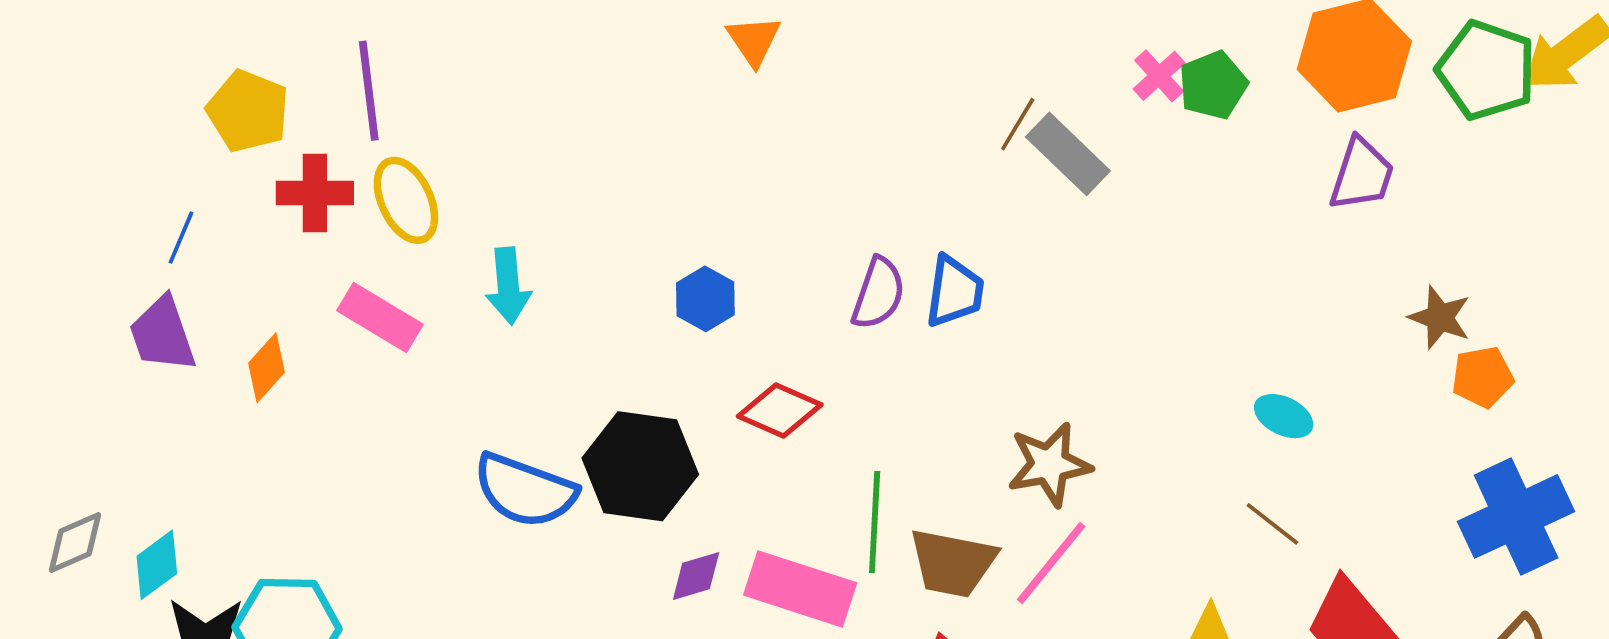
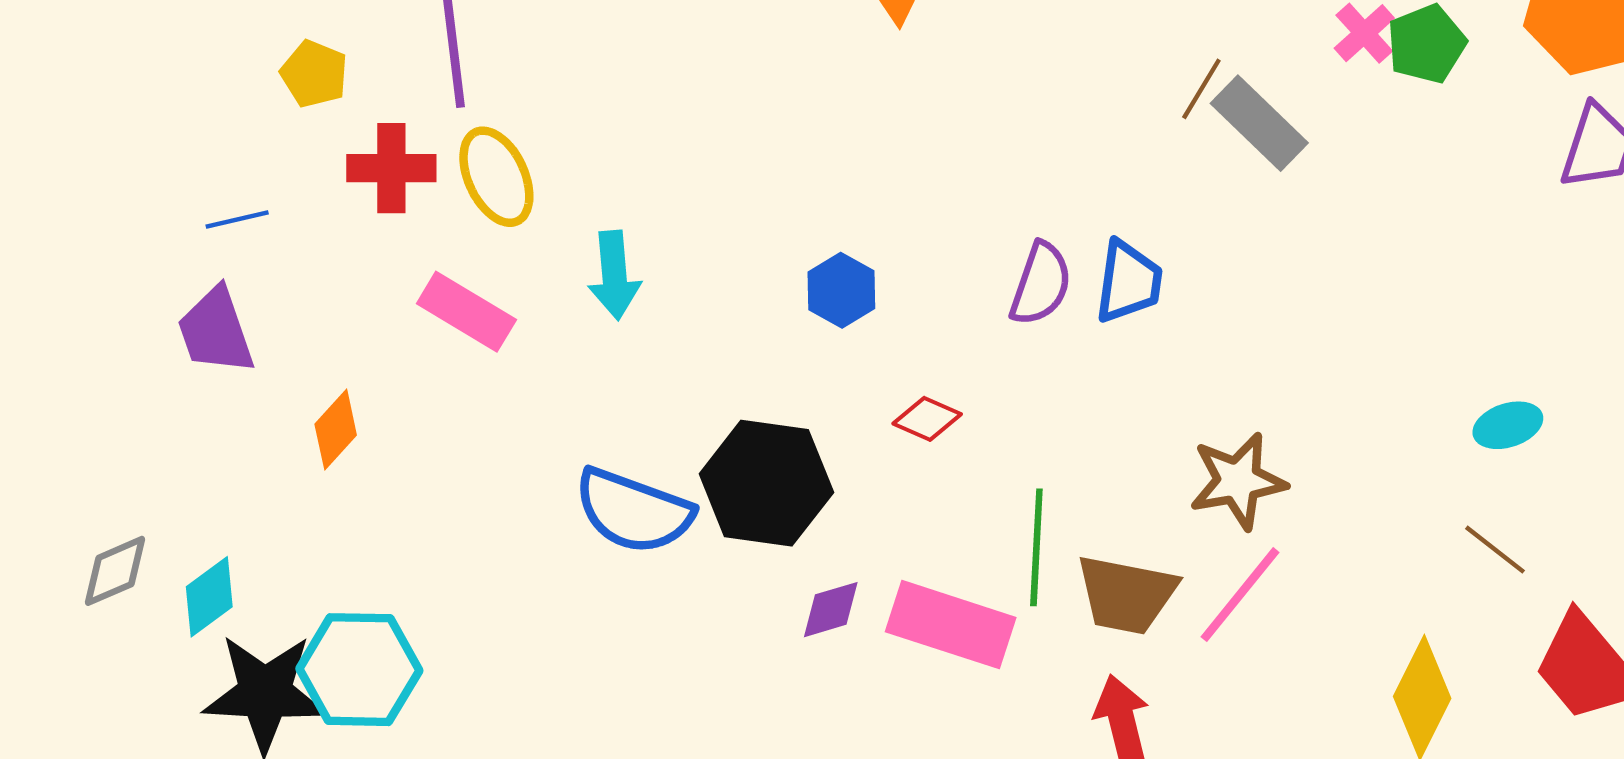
yellow pentagon: (248, 111) -> (314, 74), size x0.7
blue line: (181, 238) -> (237, 220), turned 54
orange diamond: (267, 368) -> (336, 430), moved
red diamond: (780, 410) -> (927, 419), size x0.7
cyan ellipse: (1284, 416) -> (1508, 425), turned -44

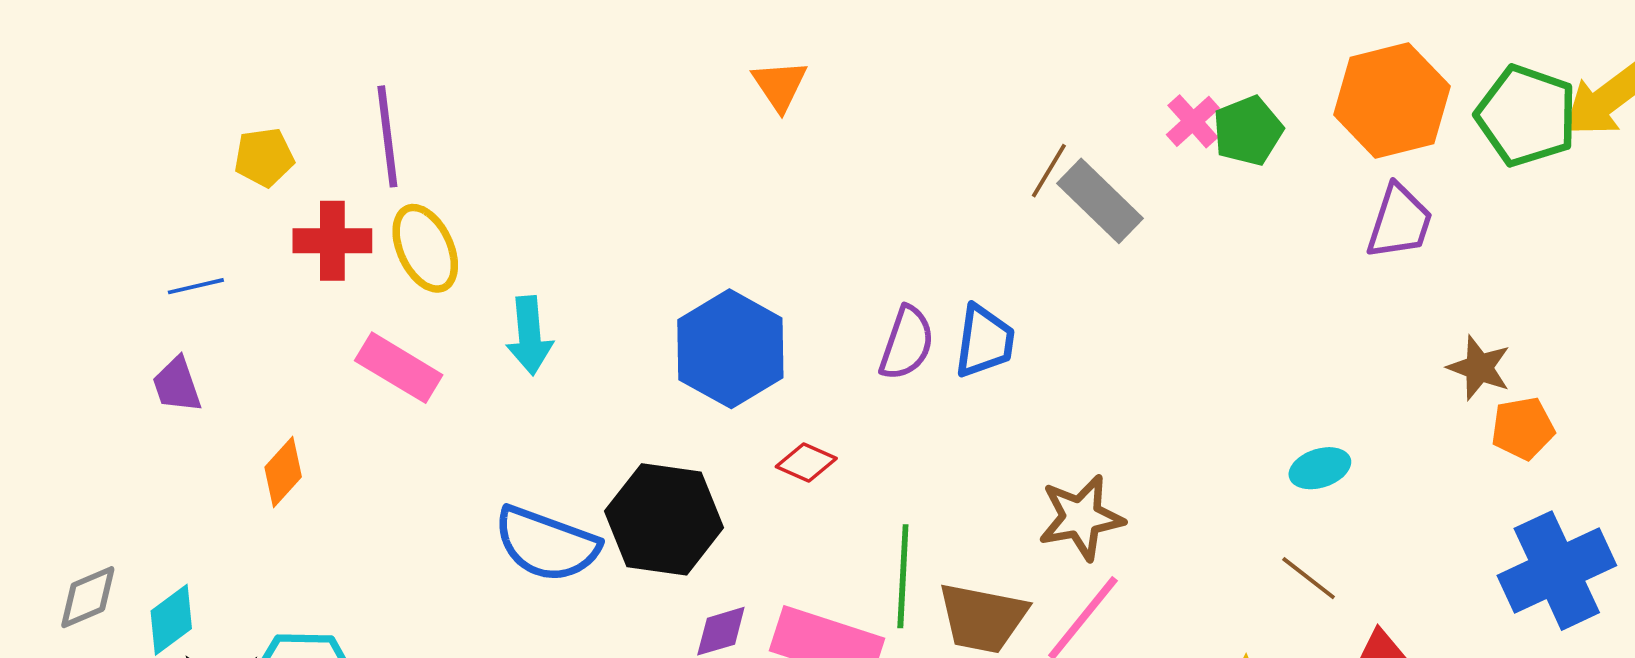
yellow pentagon: (314, 74) -> (264, 157), turned -30
blue hexagon: (841, 290) -> (730, 349), size x1.8
purple trapezoid: (216, 331) -> (177, 385), size x0.7

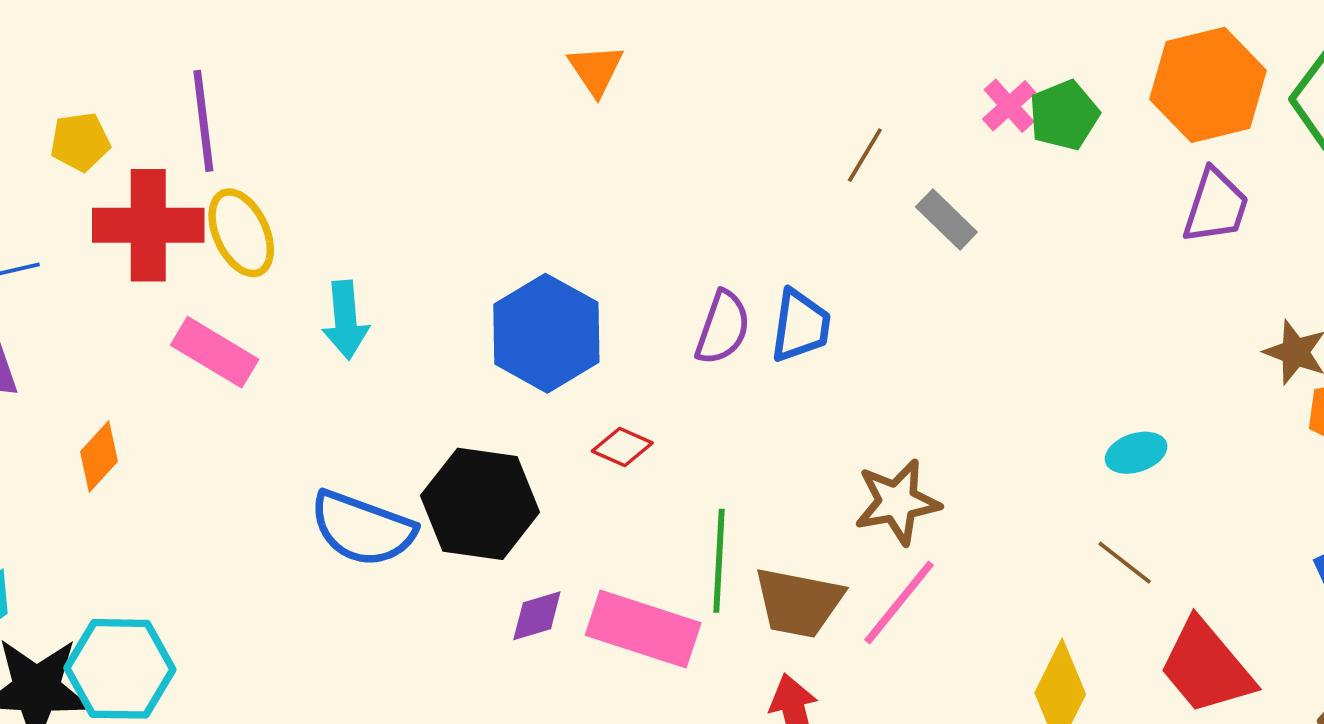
gray rectangle: (1100, 201) -> (946, 219), moved, size x0.7
red cross: (332, 241) -> (148, 225), size x1.4

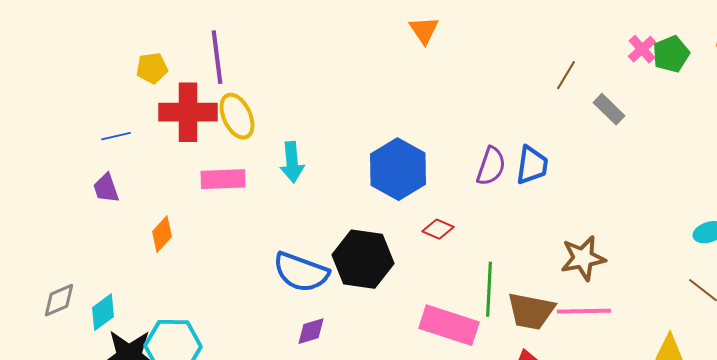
pink rectangle: (215, 352) -> (223, 179), turned -33
pink line: (899, 602) -> (584, 311), turned 50
purple diamond: (537, 616) -> (311, 331), moved

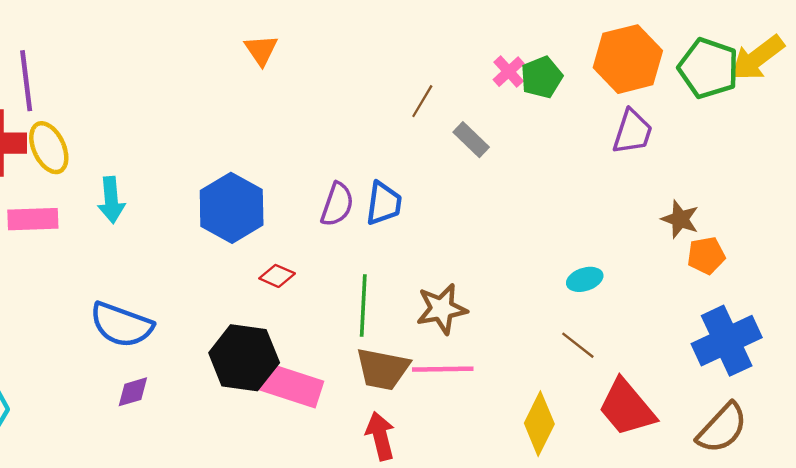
black hexagon: (363, 259) -> (244, 358), moved
green line: (489, 289) -> (363, 305), moved

